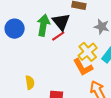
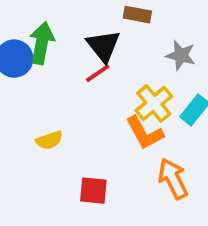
green arrow: (43, 25) -> (42, 43), moved
yellow semicircle: (30, 83) -> (49, 140), moved, turned 80

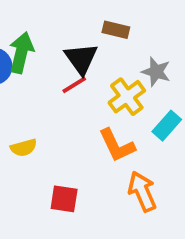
yellow cross: (154, 103) -> (127, 97), moved

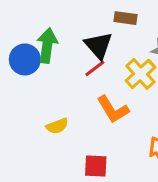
orange L-shape: (117, 145) -> (113, 109), moved

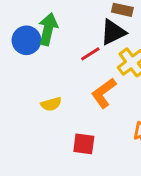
black triangle: (98, 45) -> (113, 32), moved, turned 40
orange L-shape: (113, 109) -> (104, 93), turned 80

